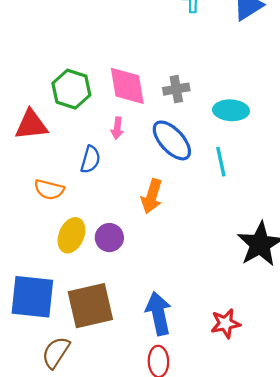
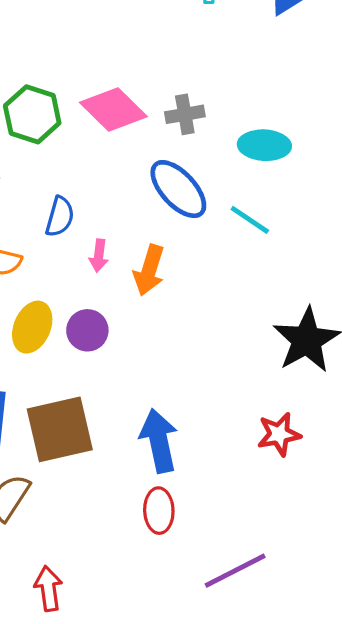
pink diamond: (127, 86) -> (113, 109), turned -36
pink arrow: (117, 128) -> (99, 256), moved
cyan line: (221, 162) -> (250, 220), turned -44
red star: (225, 323) -> (279, 434), moved

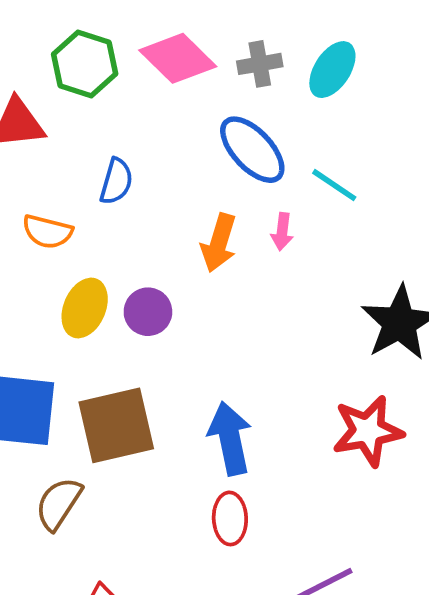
cyan ellipse: (264, 145) -> (332, 70), moved, turned -60
pink arrow: (99, 256) -> (282, 232), moved
red star: (279, 434) -> (368, 431), size x1.4

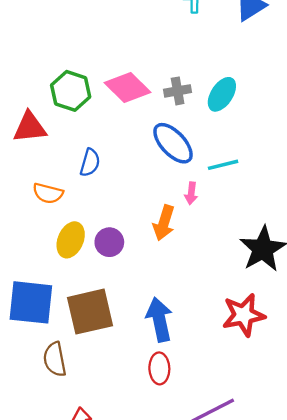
cyan line: (334, 185) -> (223, 165), turned -48
orange arrow: (219, 243) -> (164, 223), moved
brown semicircle: (59, 504) -> (55, 359), turned -44

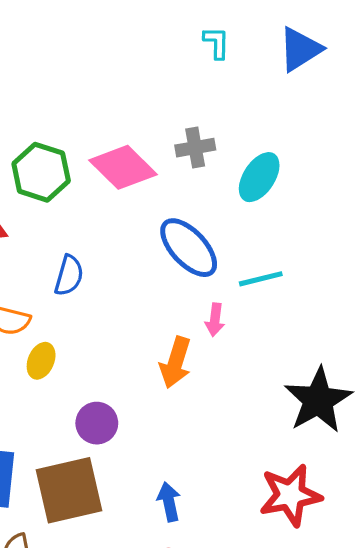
gray cross: (178, 91) -> (195, 148), moved
yellow ellipse: (71, 240) -> (41, 361), moved, size x0.7
purple circle: (109, 242) -> (97, 423), moved
blue arrow: (159, 319) -> (169, 502), size x0.6

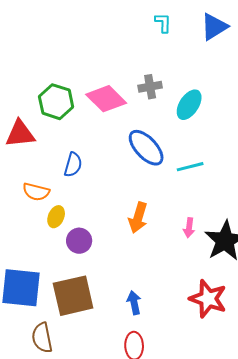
pink arrow: (215, 320) -> (189, 228), moved
purple circle: (97, 423) -> (79, 241), moved
red star: (290, 495) -> (208, 299), turned 30

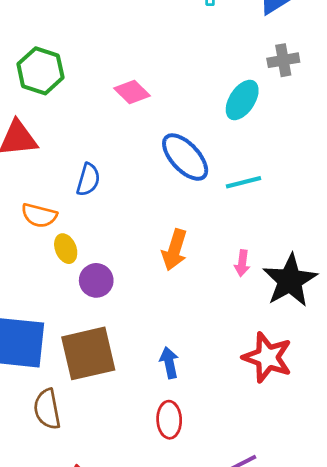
gray cross: (150, 87) -> (283, 60), moved
pink diamond: (106, 99) -> (132, 92), size x0.7
green hexagon: (56, 102) -> (40, 71), moved
yellow ellipse: (56, 217) -> (66, 249), turned -45

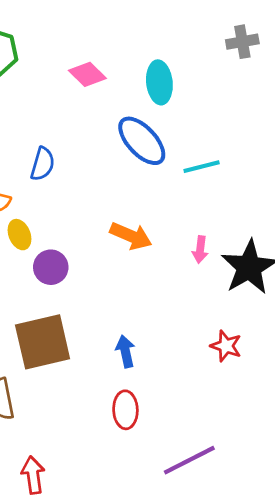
cyan ellipse: (242, 100) -> (159, 82), moved, turned -39
orange arrow: (174, 250) -> (131, 236), turned -84
red star: (267, 357) -> (226, 346), size x0.6

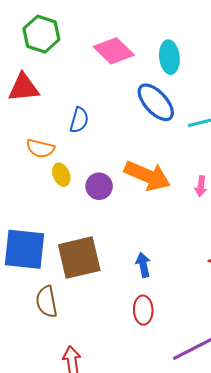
pink diamond: (87, 74) -> (114, 51), size x1.4
orange arrow: (131, 236) -> (147, 176), size x1.4
purple circle: (51, 267) -> (99, 186), moved

